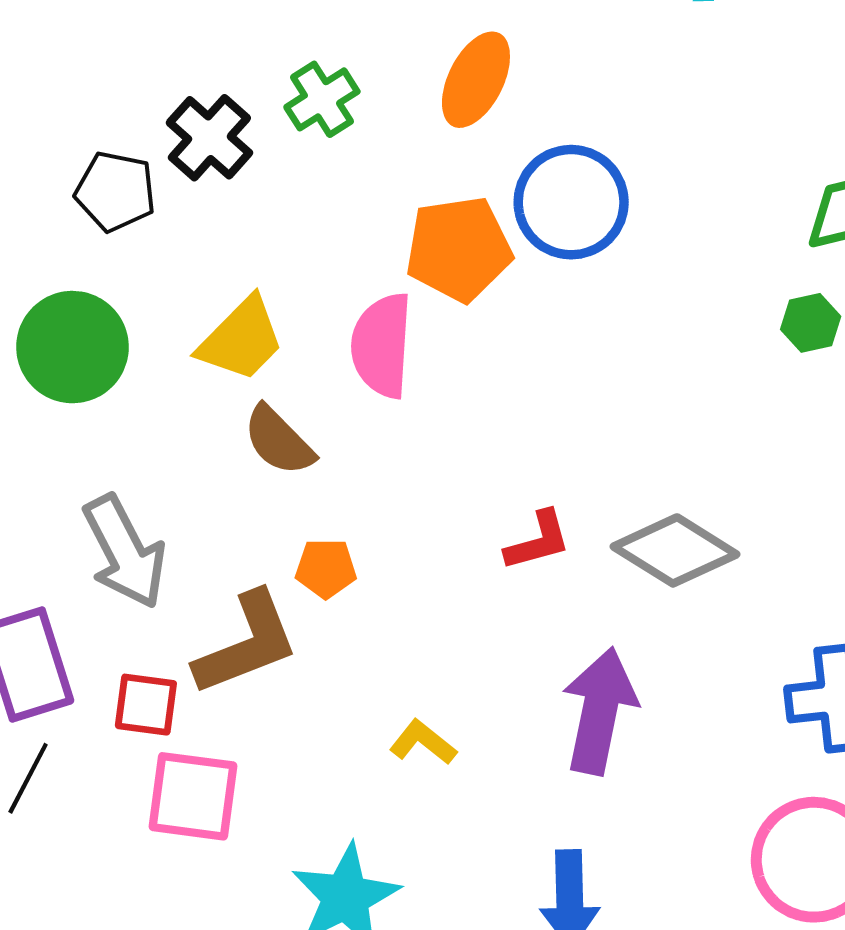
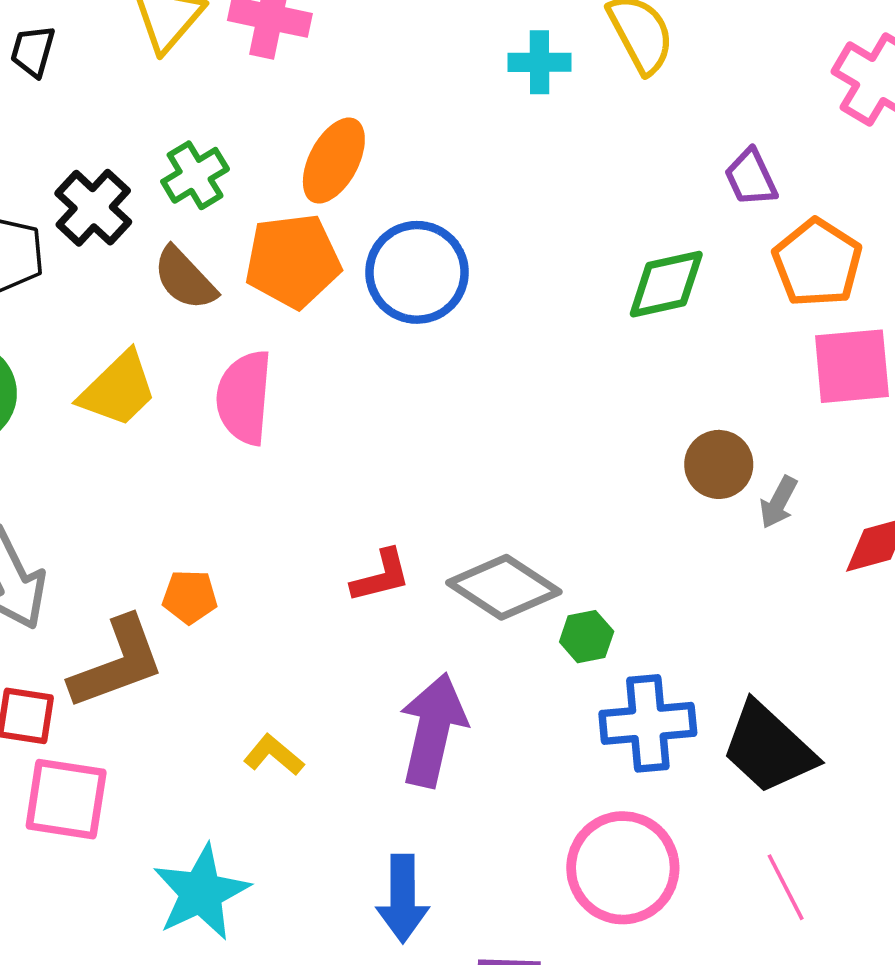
orange pentagon: (459, 249) -> (293, 261), moved
green hexagon: (811, 323) -> (587, 637), moved
brown semicircle: (279, 441) -> (185, 278), moved

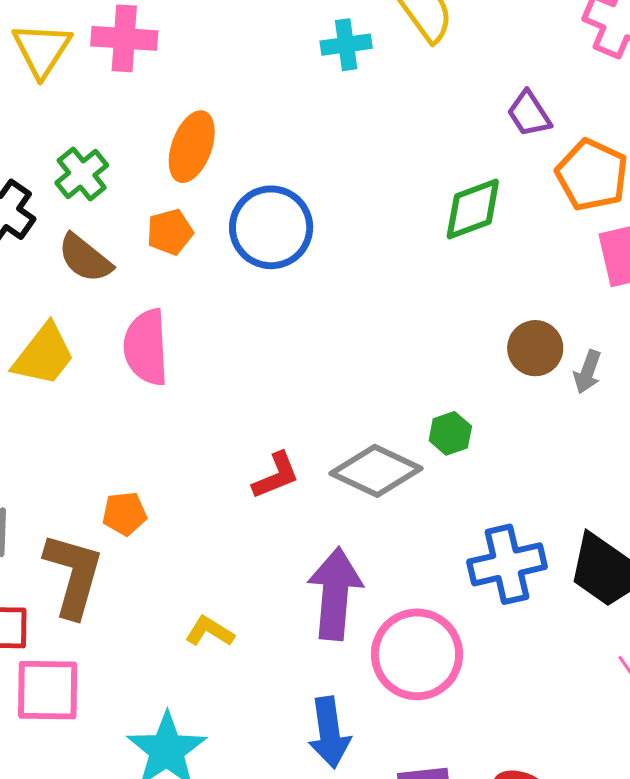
orange pentagon: (293, 261) -> (170, 232), size x0.6
green hexagon: (587, 637) -> (450, 433), moved
brown L-shape: (117, 663) -> (73, 575), turned -46
pink circle: (623, 868) -> (417, 654), moved

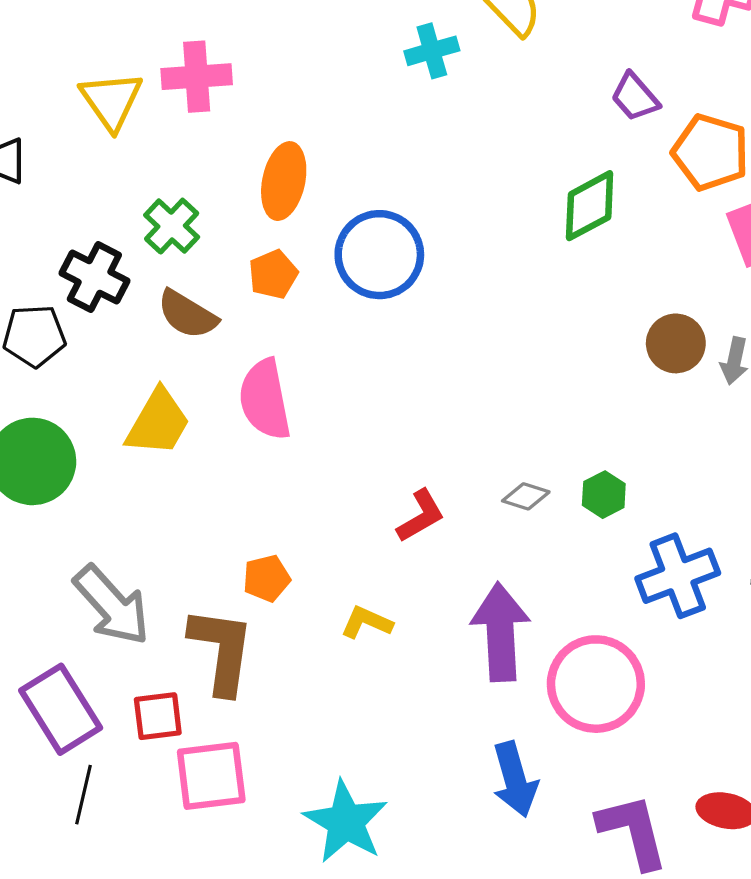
green hexagon: (450, 433) -> (604, 495), moved
gray diamond: (376, 471) -> (526, 496), size x0.5
yellow L-shape: (210, 631) -> (367, 622), moved

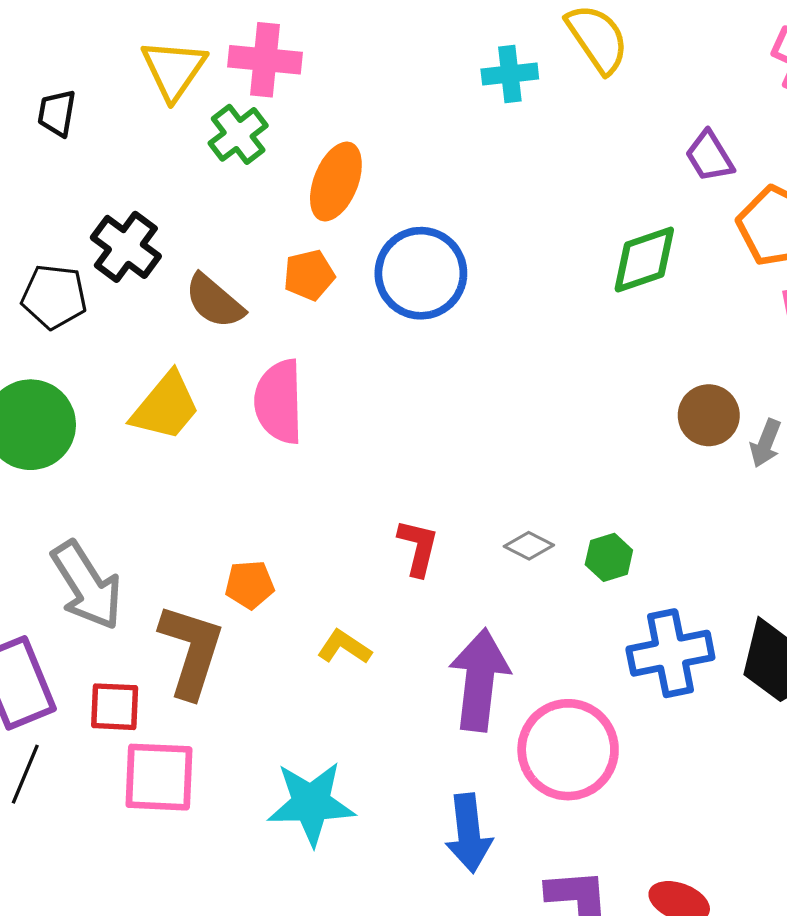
green cross: (172, 226) -> (238, 134), moved
red L-shape: (421, 516) -> (418, 548), turned -56
cyan star: (346, 822) -> (311, 803), moved, turned 30

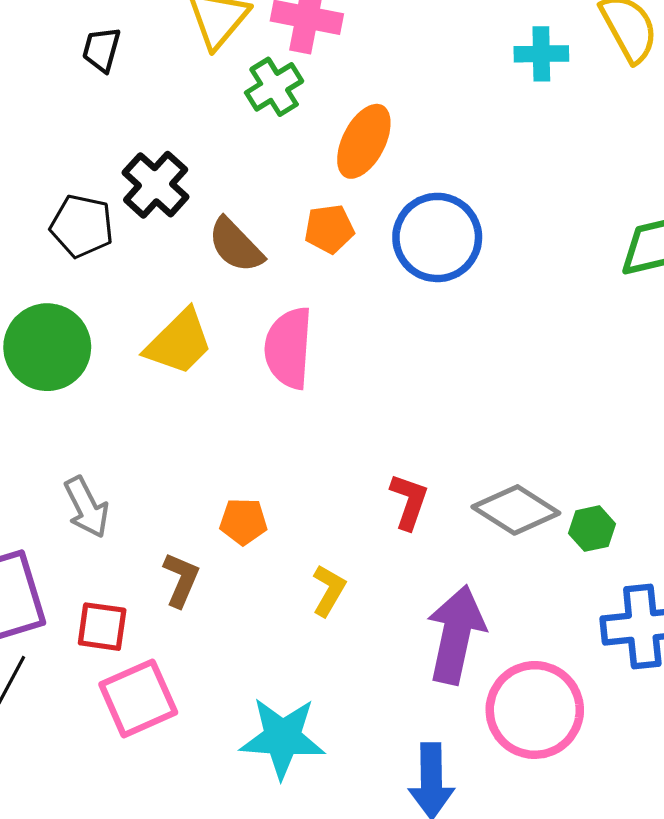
gray diamond: (529, 546) -> (516, 510), size x1.8
gray arrow: (87, 585) -> (87, 507), size x0.7
yellow L-shape: (344, 647) -> (329, 590), turned 81
brown L-shape: (191, 651) -> (181, 580), size x0.6
pink square: (159, 777) -> (138, 698), turned -32

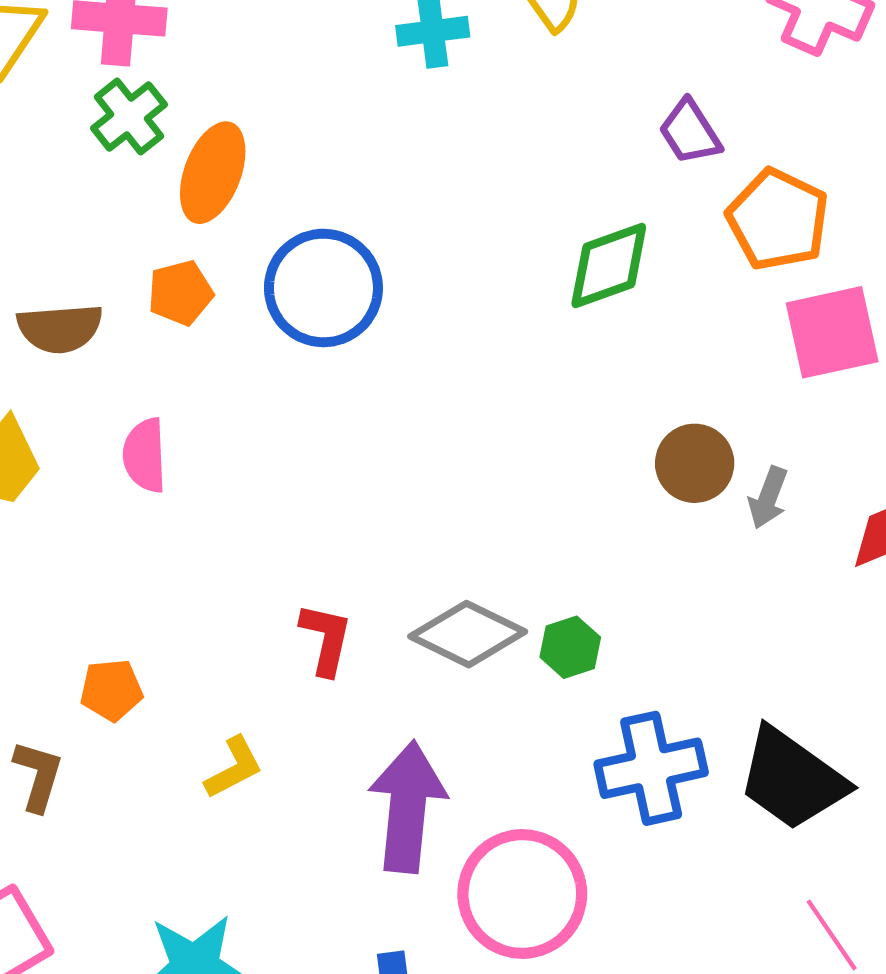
green cross: (274, 87) -> (129, 116), moved
brown semicircle: (236, 245) -> (60, 328), turned -44
pink semicircle: (289, 348) -> (145, 455), size x0.7
yellow L-shape: (329, 590) -> (234, 768), turned 39

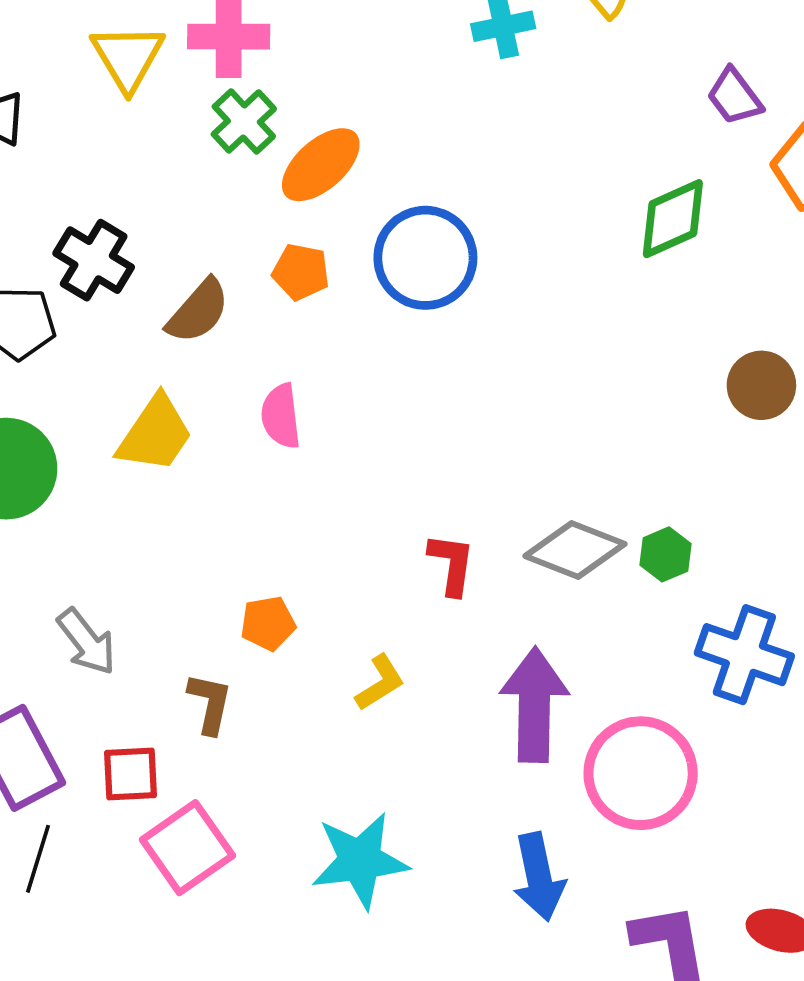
orange ellipse: (213, 173) -> (321, 165), turned 32
orange pentagon: (180, 293) -> (301, 272), turned 30
brown semicircle: (60, 328) -> (198, 311), turned -40
blue cross: (651, 768) -> (744, 655), turned 36

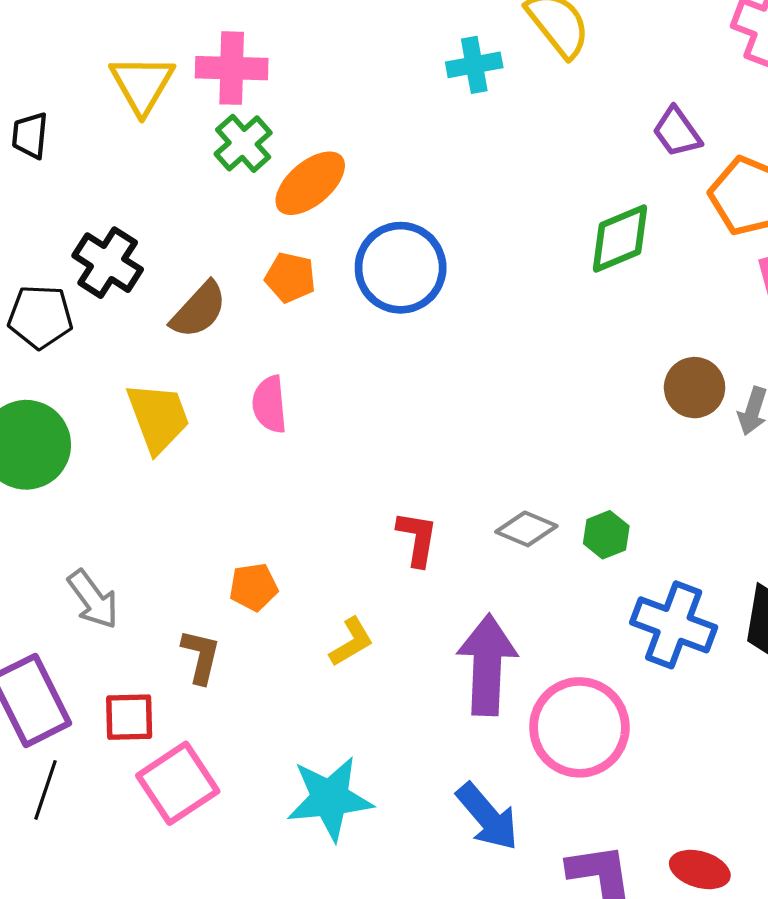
yellow trapezoid: (155, 434) -> (158, 417), turned -56
gray diamond: (575, 550) -> (526, 529), size x0.7
blue arrow: (539, 877) -> (487, 817), turned -30

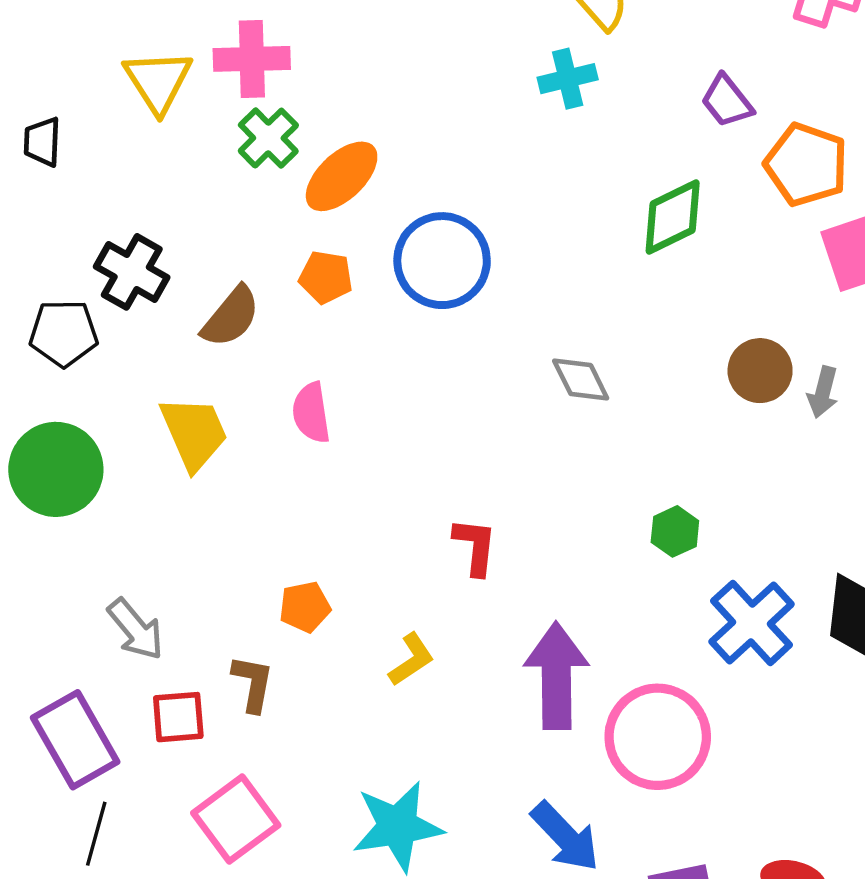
cyan cross: (474, 65) -> (568, 79), moved
gray diamond: (526, 529) -> (581, 380), moved, turned 44
blue cross: (674, 625) -> (752, 623), turned 30
red square: (129, 717) -> (178, 717), moved

